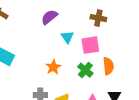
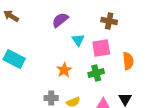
orange semicircle: (108, 66) -> (128, 61), moved
green cross: (85, 70) -> (96, 73), turned 35

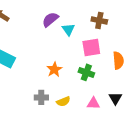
cyan triangle: (78, 40) -> (68, 29), moved
green cross: (96, 73) -> (86, 72), turned 35

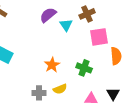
brown cross: (99, 20) -> (87, 14), moved, turned -35
pink square: (91, 47) -> (99, 37), moved
yellow semicircle: (63, 101) -> (60, 89), moved

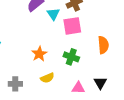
pink square: (99, 37) -> (72, 26), moved
gray cross: (39, 93) -> (15, 84), moved

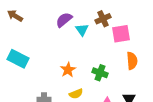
pink square: (72, 26) -> (121, 34), moved

